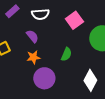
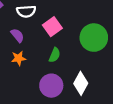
pink square: (74, 20) -> (52, 27), moved
purple circle: (44, 78) -> (51, 86), moved

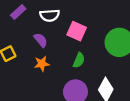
pink square: (52, 27) -> (77, 31), turned -30

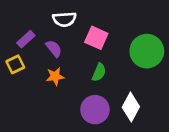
purple rectangle: (18, 12) -> (26, 39), moved

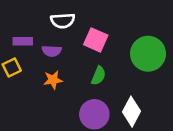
purple rectangle: (26, 39) -> (23, 41), turned 42
purple semicircle: (54, 48) -> (52, 51), turned 132

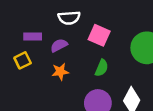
purple semicircle: (52, 51) -> (59, 45), turned 150

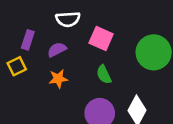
purple rectangle: (33, 37) -> (28, 40), turned -72
green semicircle: (102, 68) -> (104, 74), turned 132

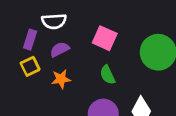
white semicircle: (68, 19) -> (54, 21), moved
yellow square: (17, 66) -> (30, 66), moved

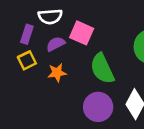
pink square: (105, 38) -> (82, 33), moved
green semicircle: (107, 75) -> (102, 69), size x1.6

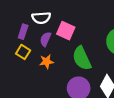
purple semicircle: (56, 44) -> (45, 39), turned -40
yellow square: (27, 60) -> (23, 52), turned -32

